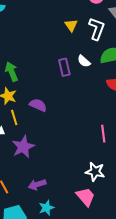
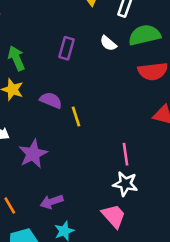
purple rectangle: (64, 67) -> (67, 48), moved, turned 30
yellow line: (14, 118) -> (76, 117), moved
pink line: (103, 134) -> (126, 154), moved

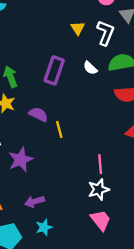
purple rectangle: (67, 48) -> (54, 70), size x1.4
white star: (125, 184) -> (99, 189), turned -30
pink trapezoid: (114, 216) -> (101, 220), moved

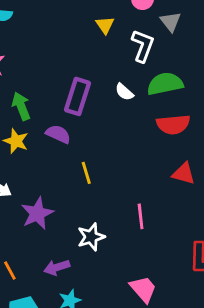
yellow triangle: (78, 28) -> (105, 25), moved
purple semicircle: (38, 114) -> (58, 134), moved
white star: (99, 189) -> (91, 237), moved

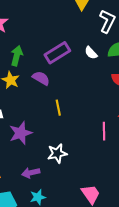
purple rectangle: (77, 96) -> (57, 53), turned 35
green arrow: (21, 106) -> (17, 56), turned 30
pink line: (141, 216) -> (104, 131), moved

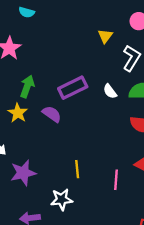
yellow line: (58, 108) -> (77, 169), moved

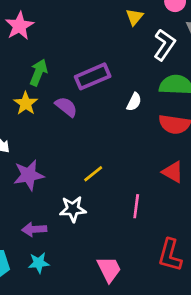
white semicircle: (110, 91) -> (134, 102), moved, turned -119
yellow line: (77, 169) -> (93, 174), turned 54
pink line: (116, 180) -> (136, 206), moved

